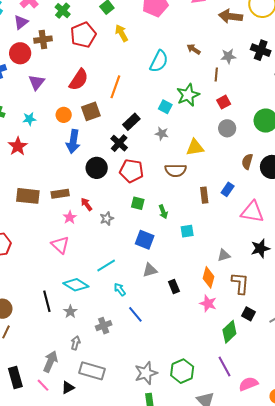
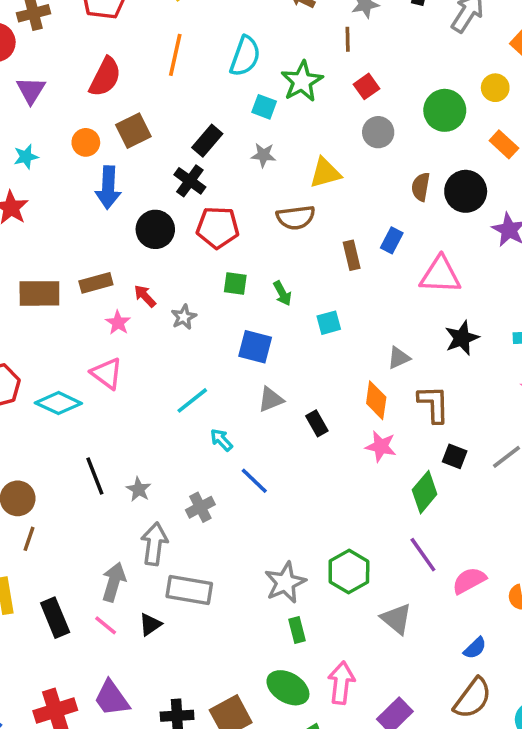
cyan semicircle: (159, 61) -> (245, 56), moved
orange line: (115, 87) -> (175, 55), moved
cyan diamond: (76, 285) -> (58, 403), moved
gray arrow: (76, 343) -> (154, 544), size x1.6

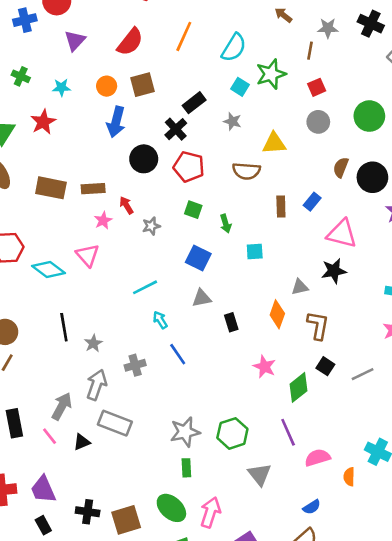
black star: (462, 338) -> (334, 271), moved
pink star: (381, 446) -> (264, 367), moved

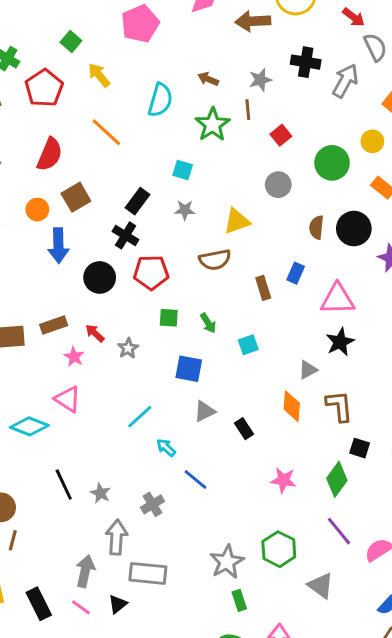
orange line: (184, 36) -> (106, 132), turned -56
cyan semicircle: (234, 48) -> (160, 100), moved
green star: (271, 74) -> (213, 125), moved
red square: (317, 87) -> (281, 135), moved
pink star: (264, 367) -> (283, 480), moved

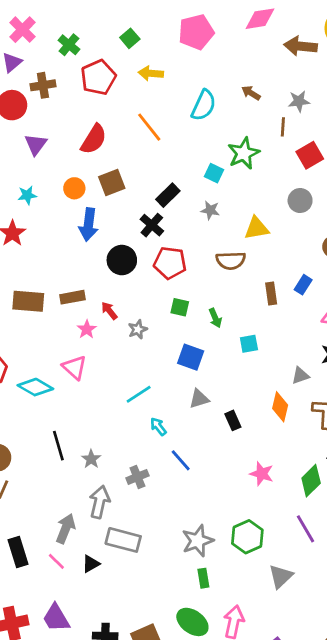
yellow arrow: (99, 75) -> (151, 73), turned -55
green star: (213, 125) -> (244, 153), moved
red square: (281, 135) -> (310, 155), size x1.4
gray triangle: (321, 586) -> (281, 576), turned 32

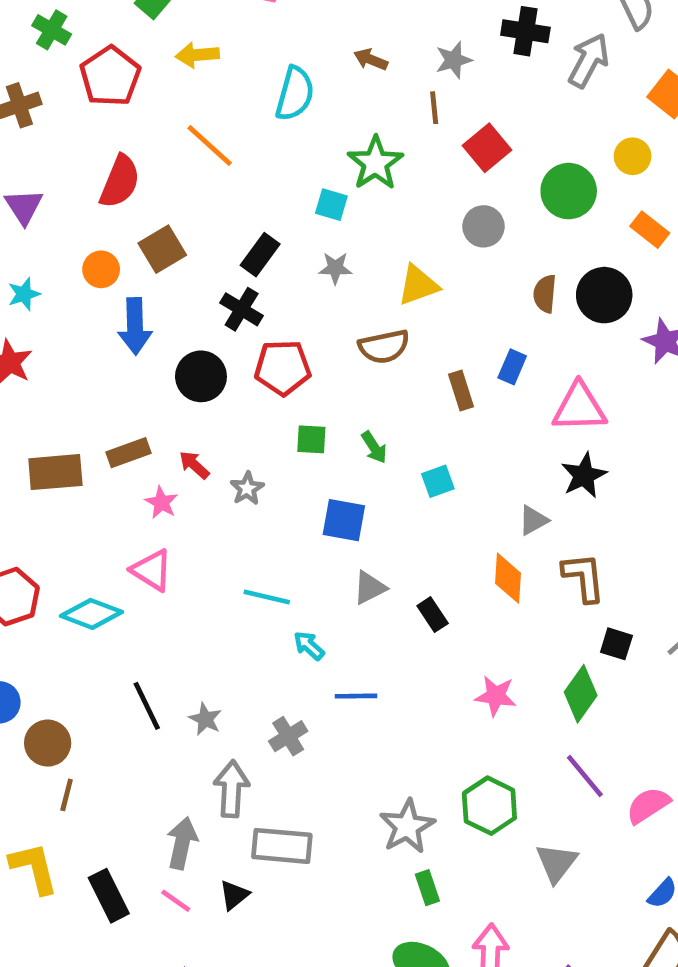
cyan line: (139, 394) -> (267, 597), turned 56
blue line: (181, 460) -> (356, 696), turned -40

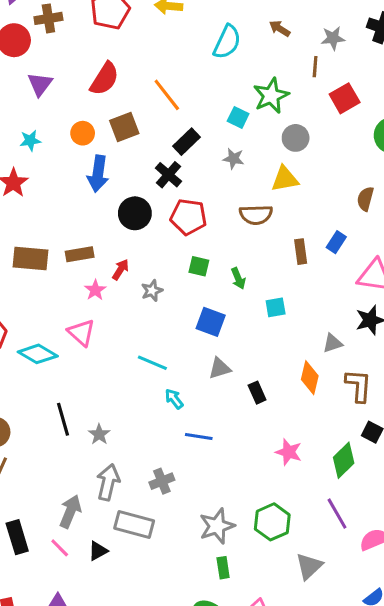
orange line: (210, 146) -> (167, 95), moved
gray circle: (484, 226) -> (296, 138), moved
red arrow: (194, 465) -> (121, 270), turned 70
gray cross: (288, 736) -> (162, 481), moved

